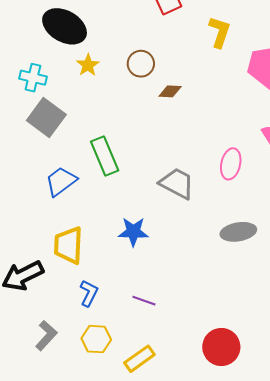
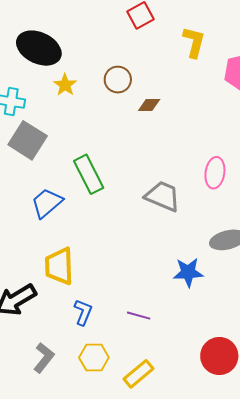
blue star: (133, 232) -> (188, 272), moved

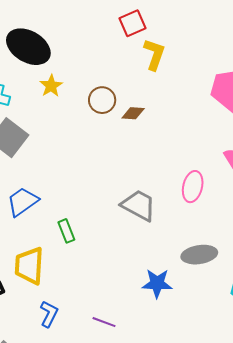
yellow L-shape: (194, 42) -> (154, 54), moved
brown circle: (118, 80) -> (102, 100), moved
green rectangle: (89, 174) -> (66, 231), moved, size x0.6

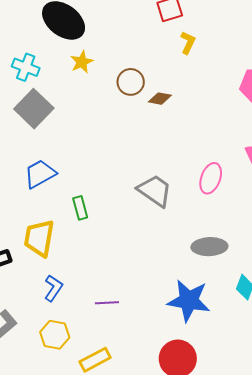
yellow L-shape: (154, 54) -> (188, 43), size x0.7
blue star: (157, 283) -> (189, 301), moved, size x1.4
purple line: (104, 322) -> (107, 303), turned -30

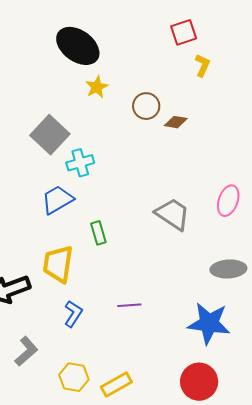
cyan cross: (26, 67) -> (80, 163), moved, turned -36
purple line: (107, 303) -> (129, 305), moved
yellow hexagon: (55, 335) -> (74, 377), moved

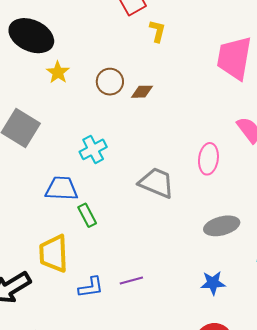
cyan cross: (80, 163) -> (93, 149), moved
blue trapezoid: (57, 200) -> (62, 189), moved, turned 44
blue L-shape: (73, 314) -> (91, 287), moved, turned 60
blue star: (209, 323) -> (213, 283), size x0.6

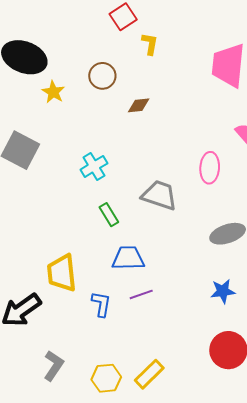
brown circle: (110, 82) -> (102, 76), moved
blue trapezoid: (62, 189) -> (128, 258), moved
green rectangle: (87, 215) -> (109, 215), moved
blue L-shape: (91, 287) -> (101, 304), turned -68

